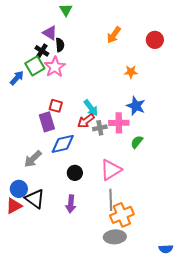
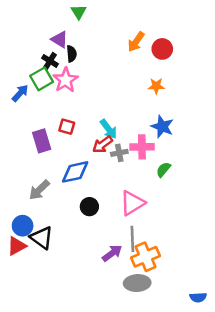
red circle: (155, 40) -> (162, 49), moved
purple rectangle: (47, 122) -> (42, 141), moved
purple arrow: (71, 204) -> (112, 253), moved, turned -132

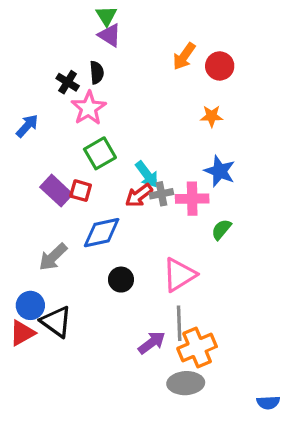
purple triangle: (60, 39) -> (110, 35), moved
green square: (42, 79) -> (100, 153), moved
red square: (67, 127) -> (81, 191), moved
purple rectangle: (42, 141) -> (56, 191), turned -30
gray cross: (119, 153) -> (161, 194), moved

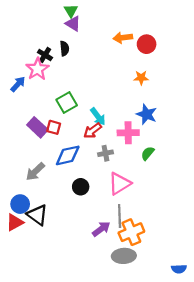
orange arrow: (184, 56) -> (123, 38), turned 48
pink star: (89, 108) -> (37, 69), moved
gray cross: (161, 194) -> (105, 153), moved

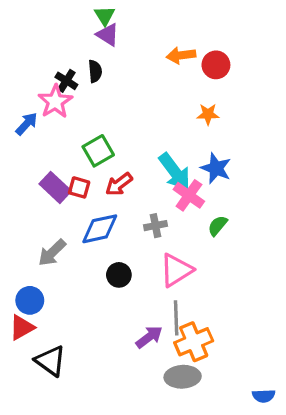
cyan arrow: (98, 117) -> (175, 171), moved, size x1.4
red arrow: (93, 131) -> (119, 184), moved
pink cross: (128, 133) -> (189, 195), turned 36
black triangle: (37, 215) -> (50, 361), moved

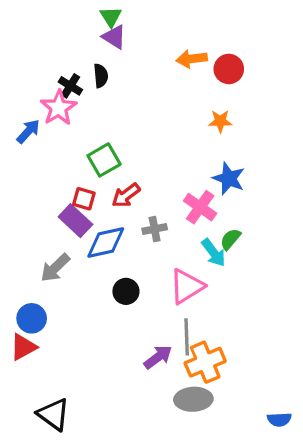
cyan arrow: (175, 171) -> (214, 253), moved, size x0.7
purple rectangle: (55, 187) -> (75, 221), moved
gray cross: (155, 226) -> (155, 229), moved
black triangle: (50, 361) -> (54, 414), moved

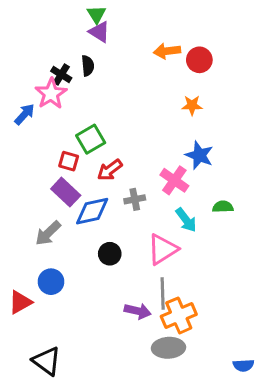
red square: (84, 199) -> (69, 161), moved
green semicircle: (230, 239) -> (223, 207), moved, turned 48
blue circle: (32, 318) -> (51, 282), moved
purple arrow: (158, 357) -> (138, 311), turned 50

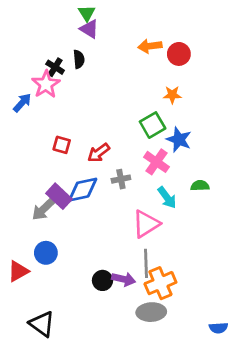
green square: (91, 139) -> (153, 125), moved
purple rectangle: (66, 192) -> (59, 196), moved
black circle: (110, 254) -> (103, 280), moved

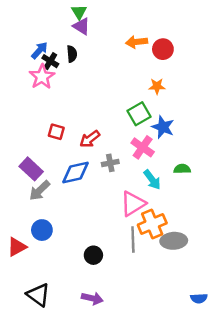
blue arrow: (22, 103) -> (40, 50), moved
purple rectangle: (59, 196) -> (31, 169), moved
purple arrow: (124, 279) -> (92, 298), moved
orange cross: (160, 283) -> (152, 224), moved
gray ellipse: (151, 312) -> (174, 241), moved

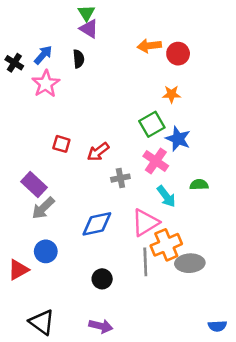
black cross: (50, 61) -> (14, 63), moved
blue diamond: (75, 173) -> (97, 224), moved

